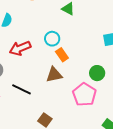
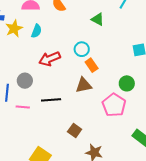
black line: (21, 89) -> (51, 100), turned -30

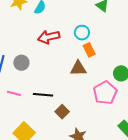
gray circle: (25, 81) -> (21, 63), moved
black line: (51, 100) -> (43, 95), moved
pink line: (23, 107) -> (14, 93), moved

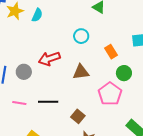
red arrow: (49, 37) -> (49, 59), moved
orange rectangle: (89, 50) -> (111, 52), moved
brown square: (62, 112) -> (78, 116), moved

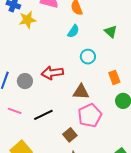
cyan semicircle: (37, 15) -> (73, 31), moved
pink pentagon: (110, 94) -> (90, 115), moved
black line: (48, 102) -> (43, 115), turned -36

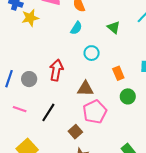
red arrow: (52, 73) -> (56, 70), turned 110
black line: (43, 115) -> (48, 112), turned -30

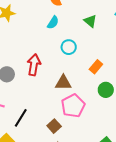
orange rectangle: (118, 73) -> (96, 67), turned 64
black line: (48, 112) -> (21, 118), moved

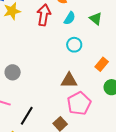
cyan semicircle: (53, 22) -> (70, 18), moved
red arrow: (34, 65) -> (44, 15), moved

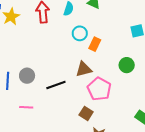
orange rectangle: (102, 64) -> (95, 44), moved
black line: (27, 116) -> (56, 85), moved, turned 54

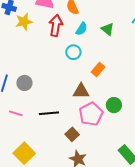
cyan circle: (80, 33) -> (73, 52), moved
green circle: (127, 65) -> (114, 105), moved
black line: (56, 85) -> (49, 113), moved

